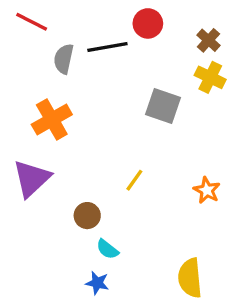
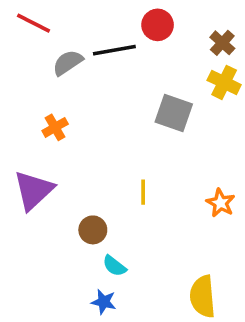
gray semicircle: (64, 59) -> (68, 63), turned 44
orange cross: (52, 120) -> (55, 127), size x0.6
yellow line: (134, 180) -> (143, 192), turned -35

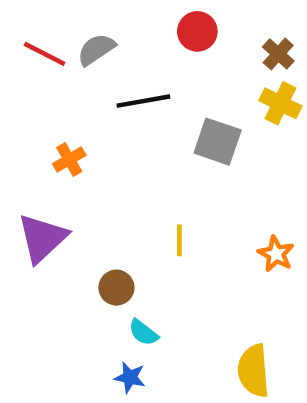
red line: (33, 23) -> (45, 54), moved
black line: (114, 50) -> (143, 101), moved
gray semicircle: (68, 63) -> (96, 49), moved

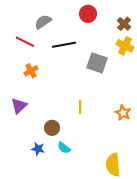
red line: (45, 54) -> (25, 42), moved
purple triangle: (42, 238) -> (19, 106), size x0.7
blue star: (130, 377) -> (38, 149), moved

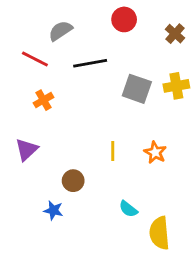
yellow cross: (125, 46) -> (176, 86), moved, turned -36
orange star: (123, 113) -> (155, 152), moved
cyan semicircle: (64, 148) -> (128, 209), moved

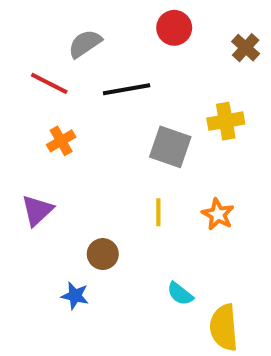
yellow cross: (176, 86) -> (226, 121), moved
gray square: (137, 89) -> (170, 147), moved

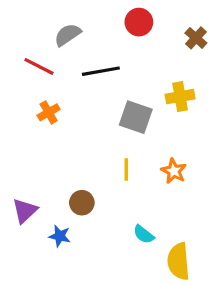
purple triangle: (37, 210) -> (25, 211), moved

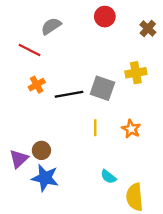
black line: (101, 71) -> (69, 94), moved
brown circle: (82, 203) -> (41, 150), moved
blue star: (60, 236) -> (45, 178), size x1.6

